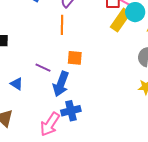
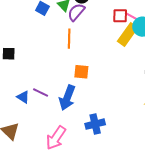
purple line: (43, 68) -> (41, 92), moved
blue cross: (71, 111) -> (95, 124), moved

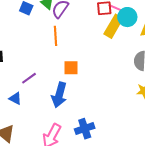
purple line: (41, 92) -> (29, 78), moved, turned -56
blue cross: (95, 124) -> (85, 129), moved

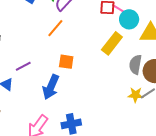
yellow rectangle: (113, 26) -> (112, 43), moved
orange line: (56, 36) -> (55, 28), turned 36

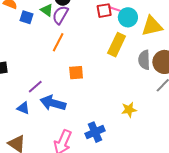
blue arrow: (51, 87) -> (53, 103), moved, turned 95
yellow star: (136, 95) -> (129, 110), moved

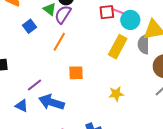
blue square: (26, 17) -> (29, 26), moved, turned 32
gray semicircle: (144, 60) -> (144, 44), moved
yellow star: (129, 110) -> (116, 94), moved

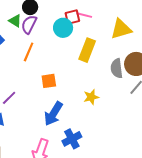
cyan circle: (130, 20) -> (63, 28), moved
gray semicircle: (144, 44) -> (117, 68), moved
blue arrow: (51, 102) -> (53, 114), moved, turned -70

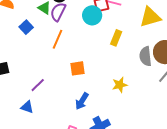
yellow rectangle: (87, 50) -> (116, 38), size x0.7
blue arrow: (53, 114) -> (82, 101), size x0.7

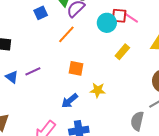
gray semicircle: (145, 56) -> (137, 121), moved
yellow star: (120, 85) -> (98, 90), moved
blue triangle: (27, 107) -> (12, 77), moved

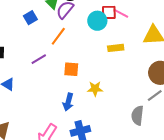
yellow rectangle: (122, 52) -> (116, 48), turned 49
purple line: (33, 71) -> (39, 59), moved
blue arrow: (70, 101) -> (68, 102), turned -30

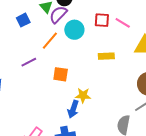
pink line: (121, 13) -> (123, 23), moved
cyan circle: (97, 21) -> (74, 30), moved
blue arrow: (68, 102) -> (73, 109), moved

